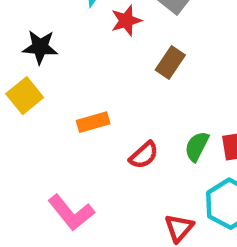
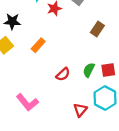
brown rectangle: (170, 62) -> (97, 29), moved
orange rectangle: (93, 122) -> (38, 45), moved, turned -32

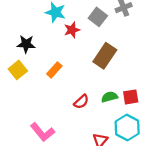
brown rectangle: (97, 29) -> (105, 56), moved, size x1.5
green semicircle: (89, 70) -> (110, 97), turned 48

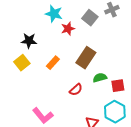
brown rectangle: (105, 56) -> (86, 58), moved
green semicircle: (110, 97) -> (100, 78), moved

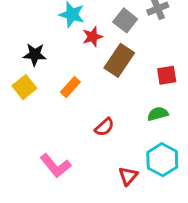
brown rectangle: (86, 58) -> (119, 60), moved
green semicircle: (100, 78) -> (158, 114), moved
red square: (118, 86) -> (167, 75), moved

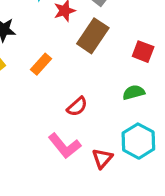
red square: (167, 75) -> (143, 52), turned 30
pink L-shape: (56, 166) -> (65, 146), moved

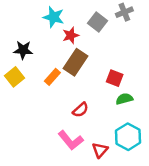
brown rectangle: (93, 36) -> (76, 62), moved
red square: (143, 52) -> (115, 78), moved

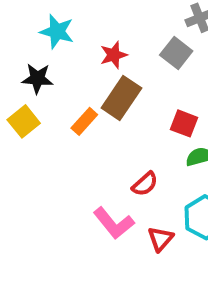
cyan star: (54, 17) -> (57, 32), moved
gray square: (98, 22) -> (176, 53), moved
red semicircle: (80, 110) -> (145, 184), moved

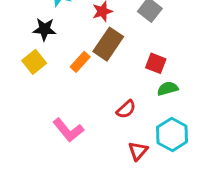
pink L-shape: (114, 223) -> (68, 130), moved

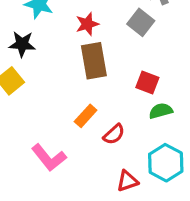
brown rectangle: (108, 44) -> (94, 61), turned -44
orange rectangle: (80, 62) -> (86, 116), moved
red triangle: (138, 151) -> (127, 181), turned 30

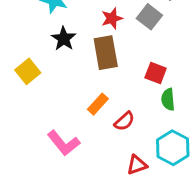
red star: (87, 24) -> (112, 18), moved
black star: (22, 44) -> (64, 39), moved, turned 30
green semicircle: (161, 111) -> (168, 99), turned -80

